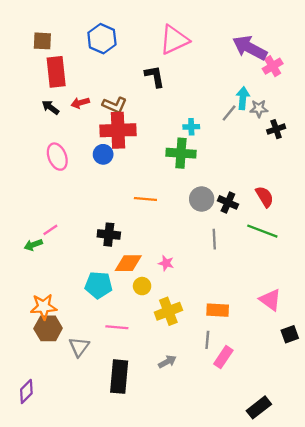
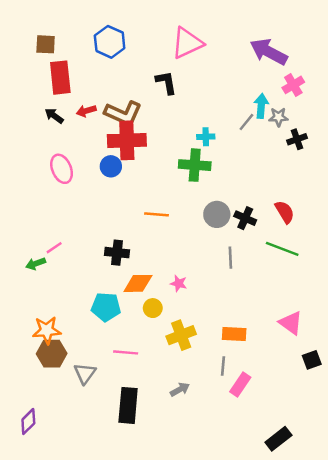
pink cross: (273, 66) -> (293, 85), moved
brown L-shape: (115, 105) -> (123, 113), size x1.4

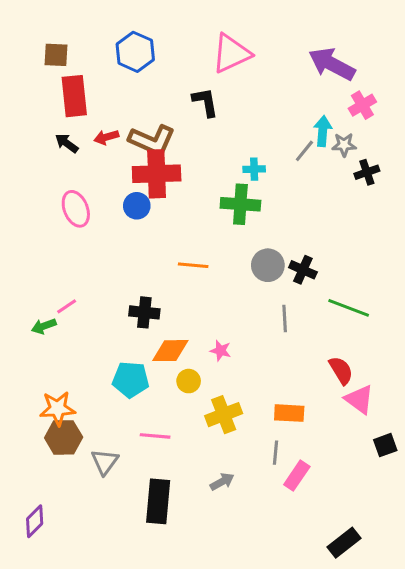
red semicircle: (285, 212) -> (341, 370), moved

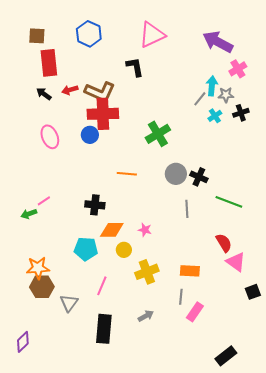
cyan cross: (254, 169) -> (215, 116), moved, turned -32
green cross: (240, 204) -> (158, 134), turned -35
pink line: (155, 436) -> (102, 286), turned -72

